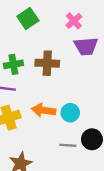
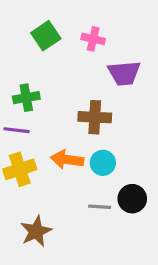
pink cross: (74, 21) -> (93, 39), moved, turned -35
brown cross: (47, 63) -> (95, 117), moved

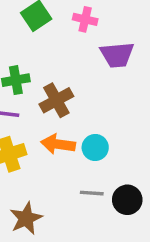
brown cross: (95, 117) -> (56, 100), moved, turned -32
black circle: (132, 199) -> (127, 200), moved

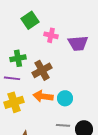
pink cross: (85, 19) -> (51, 35), moved

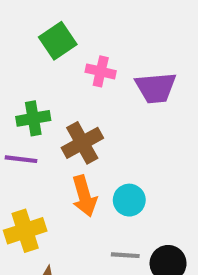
orange arrow: (43, 96) -> (84, 196), turned -114
yellow cross: (14, 102) -> (25, 231), moved

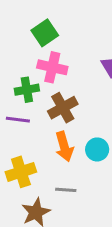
pink cross: (101, 71) -> (52, 67), moved, size x1.4
gray line: (125, 255) -> (66, 190), moved

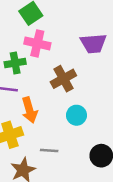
brown cross: (63, 108) -> (63, 79), moved
orange arrow: (64, 146) -> (29, 110), moved

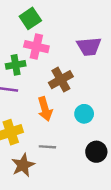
orange arrow: (29, 110) -> (45, 109), moved
cyan circle: (76, 115) -> (84, 114), moved

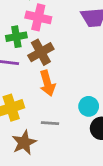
brown cross: (61, 80) -> (41, 52), moved
cyan circle: (84, 114) -> (89, 106), moved

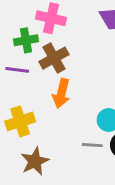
orange arrow: (47, 83) -> (61, 93), turned 30
gray line: (50, 123) -> (92, 145), moved

